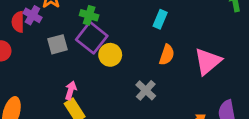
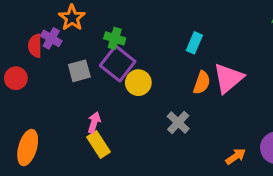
pink triangle: (208, 61) -> (228, 78), moved

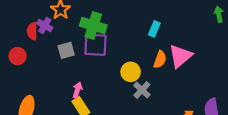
green cross: (115, 38) -> (93, 26), size x1.6
purple square: (118, 63) -> (96, 45), turned -35
yellow circle: (138, 83) -> (131, 72), moved

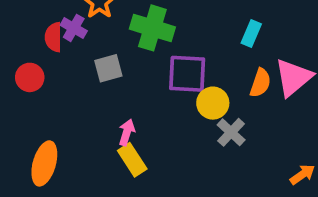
purple square: (96, 45) -> (187, 74), moved

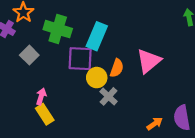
cyan rectangle: (251, 33) -> (97, 36), moved, size x1.6
gray square: (108, 68) -> (29, 55), turned -30
orange semicircle: (260, 83) -> (117, 68), moved

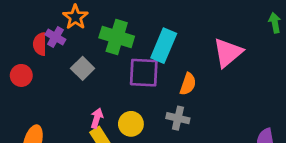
pink triangle: (149, 61) -> (228, 53), moved
yellow circle: (97, 78) -> (131, 124), moved
gray cross: (109, 96) -> (178, 118), turned -30

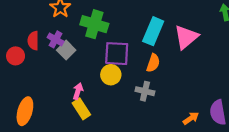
purple cross: (55, 37) -> (56, 39), moved
red semicircle: (40, 44) -> (33, 41), moved
cyan rectangle: (164, 46) -> (153, 31), moved
yellow circle: (131, 124) -> (111, 75), moved

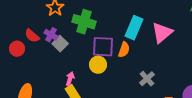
red semicircle: (33, 41) -> (32, 36), turned -49
orange semicircle: (153, 63) -> (124, 50), moved
gray cross: (145, 91) -> (147, 79), moved, turned 35

